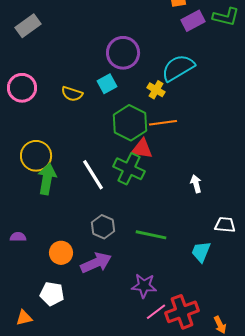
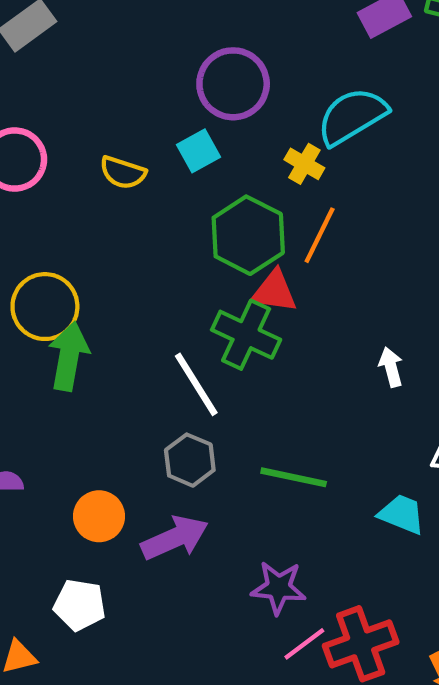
orange line: (163, 123) -> (320, 235), turned -56
white line: (93, 175) -> (196, 384), moved
cyan trapezoid: (201, 252) -> (402, 514), turned 90

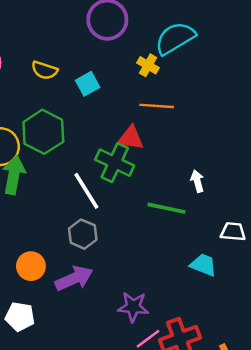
cyan square: (198, 151) -> (88, 84), moved
green hexagon: (248, 235) -> (43, 132), moved
orange line: (320, 235) -> (157, 106), turned 68
green line: (294, 477) -> (166, 208), moved

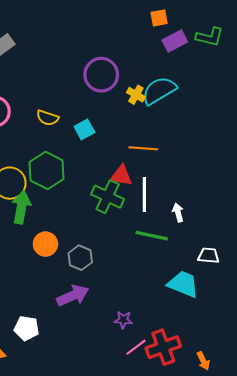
yellow cross: (148, 65) -> (136, 95), moved
white line: (86, 191) -> (144, 195), moved, turned 32
cyan trapezoid: (203, 265) -> (183, 284), size x1.4
orange circle: (31, 266) -> (45, 244), moved
purple star: (133, 307) -> (123, 320), size x0.7

